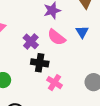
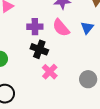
purple cross: (31, 41) -> (35, 27), turned 35

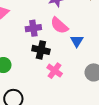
blue triangle: (87, 28) -> (77, 41), moved

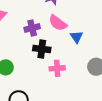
pink cross: (55, 71) -> (57, 68), turned -35

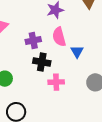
pink semicircle: (58, 23) -> (59, 37), turned 36

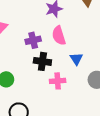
blue triangle: (77, 52) -> (76, 59), moved

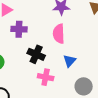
purple cross: (33, 40) -> (19, 29), moved

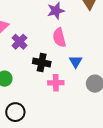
purple cross: (19, 29) -> (19, 42), turned -35

